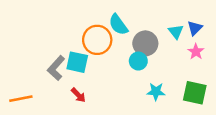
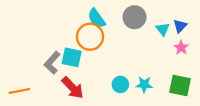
cyan semicircle: (118, 25) -> (97, 18), moved
gray circle: (145, 43) -> (134, 17), moved
cyan circle: (138, 61) -> (120, 84), moved
red arrow: (78, 95) -> (73, 88), size x1.6

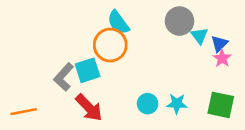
gray circle: (134, 17) -> (179, 21), moved
blue triangle: (180, 26) -> (219, 44), moved
cyan square: (72, 57) -> (88, 70), turned -30

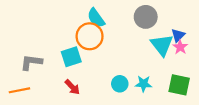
cyan triangle: (199, 36) -> (162, 45), moved, size x1.6
gray L-shape: (64, 77) -> (31, 62), moved, turned 55
red arrow: (89, 108) -> (72, 87), size x0.7

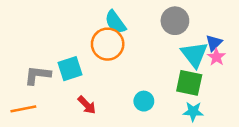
cyan square: (71, 57) -> (70, 69), moved
cyan star: (144, 84) -> (193, 111), moved
green square: (179, 85) -> (189, 83), moved

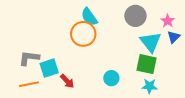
blue triangle: (214, 43) -> (174, 37), moved
pink star: (216, 57) -> (168, 21), moved
cyan square: (70, 69) -> (49, 68), moved
orange line: (23, 109) -> (29, 84), moved

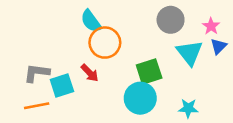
cyan semicircle: (89, 17) -> (91, 21), moved
green square: (147, 64) -> (149, 72), moved, turned -30
cyan circle: (111, 78) -> (140, 98), size x1.6
red arrow: (67, 81) -> (90, 73), moved

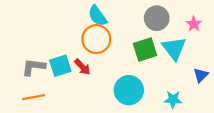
cyan semicircle: (91, 21) -> (97, 16), moved
blue triangle: (219, 46) -> (201, 75), moved
green square: (149, 72) -> (145, 50), moved
cyan square: (62, 86) -> (60, 66), moved

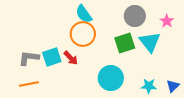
blue triangle: (201, 75) -> (173, 86), moved

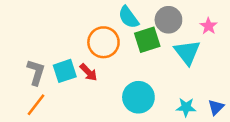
cyan semicircle: (84, 14) -> (128, 17), moved
green square: (125, 43) -> (147, 40), moved
gray L-shape: (29, 58) -> (36, 72), turned 100
orange line: (29, 84) -> (36, 105), turned -42

